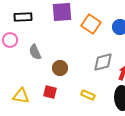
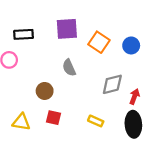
gray semicircle: (35, 52) -> (69, 68), moved
brown circle: (60, 68) -> (45, 91), moved

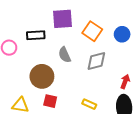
black rectangle: (24, 34) -> (36, 35), moved
gray diamond: (112, 84) -> (96, 61), moved
brown circle: (45, 91) -> (42, 76), size x1.5

